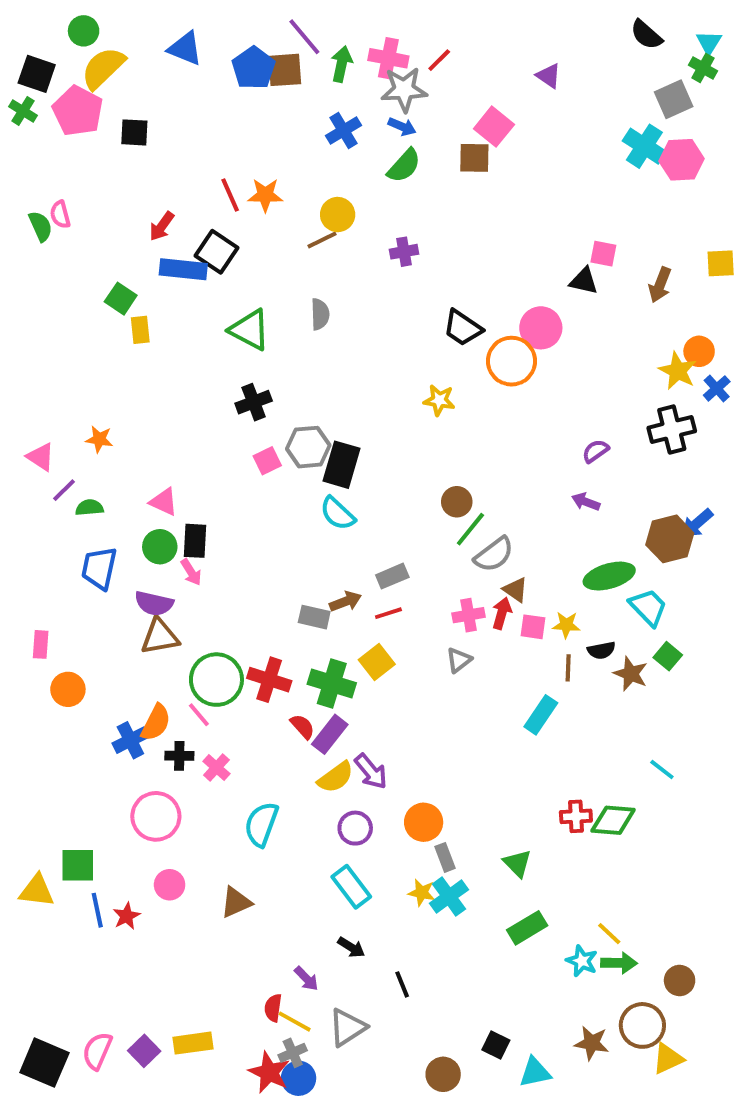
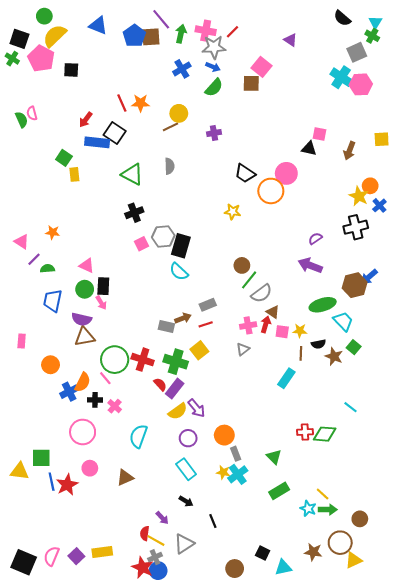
purple arrow: (586, 502) -> (310, 265), size x1.6
orange circle: (68, 689) -> (51, 365), moved
red star: (127, 916) -> (67, 485), size x1.5

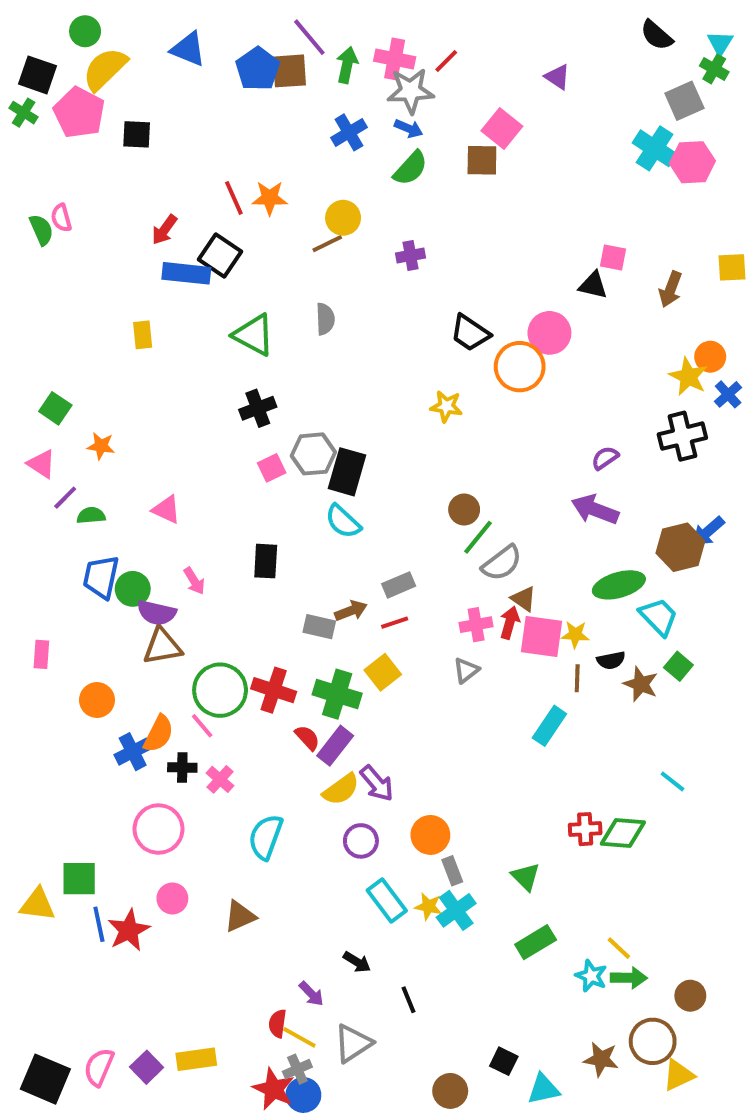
green square: (64, 158) -> (55, 408), moved
black rectangle: (103, 286) -> (266, 561), moved
green circle: (85, 289) -> (133, 589), moved
pink square: (282, 332) -> (542, 637), size x1.6
cyan rectangle: (186, 469) -> (387, 900), moved

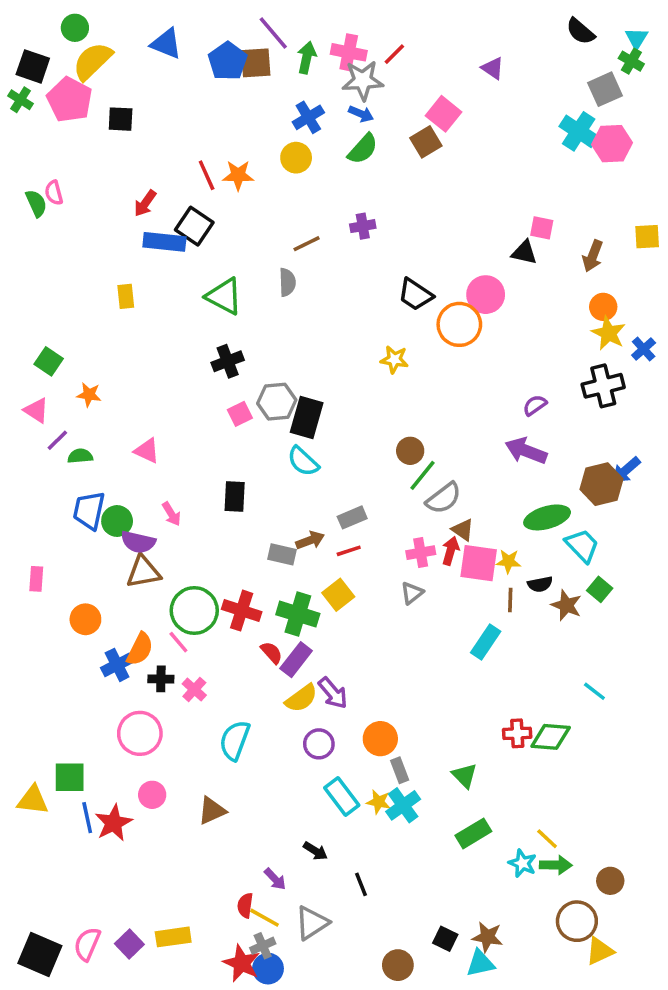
brown square: (482, 160) -> (426, 142), turned -32
yellow circle: (343, 218) -> (296, 158), moved
brown line: (327, 244) -> (307, 244), moved
orange circle: (710, 357) -> (603, 307), moved
brown star: (601, 1059) -> (487, 937), moved

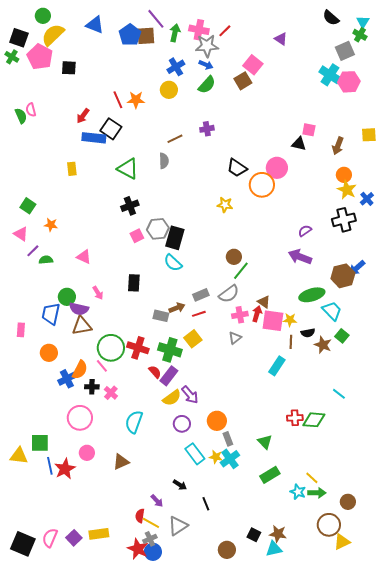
gray semicircle: (444, 498) -> (229, 294), moved
blue trapezoid: (89, 510) -> (51, 314), moved

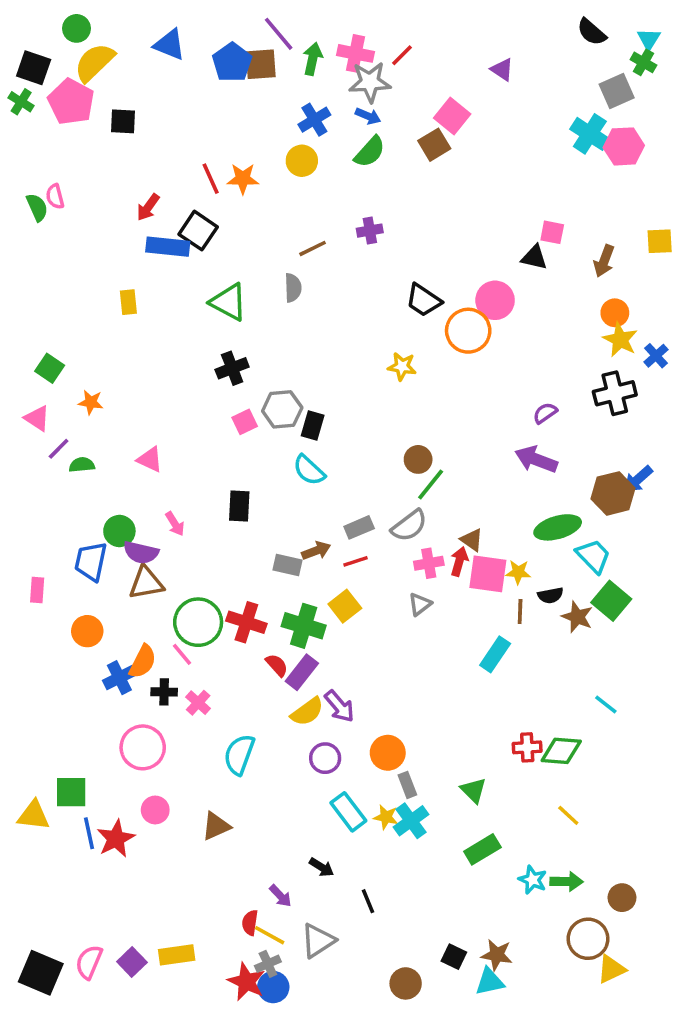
black rectangle: (175, 238) -> (313, 425), size x0.7
green square: (342, 336) -> (611, 601), size x1.5
yellow line: (312, 478) -> (568, 815), moved

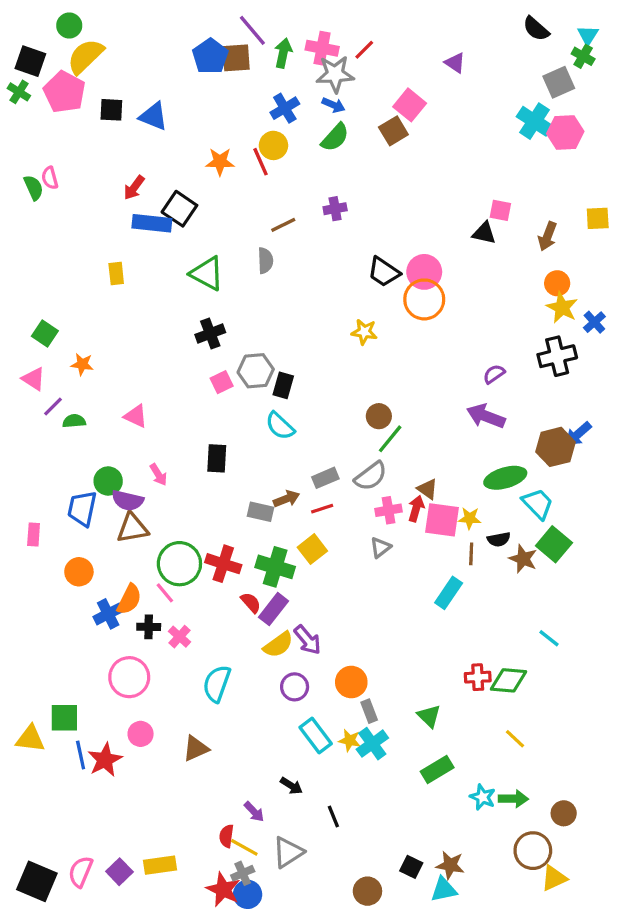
blue triangle: (170, 45) -> (154, 116), moved
red line: (211, 179) -> (261, 162), moved
pink circle: (495, 300) -> (424, 272), moved

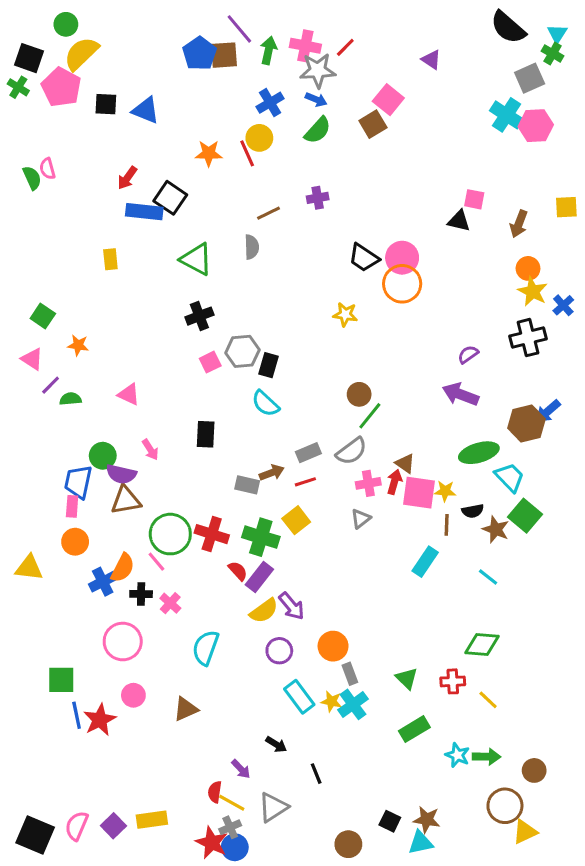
black semicircle: (536, 29) -> (508, 27), size x1.4
pink rectangle: (34, 535) -> (72, 506), moved
cyan line: (549, 638) -> (488, 577), moved
red cross: (478, 677) -> (453, 681), moved
yellow triangle: (30, 739) -> (29, 568), moved

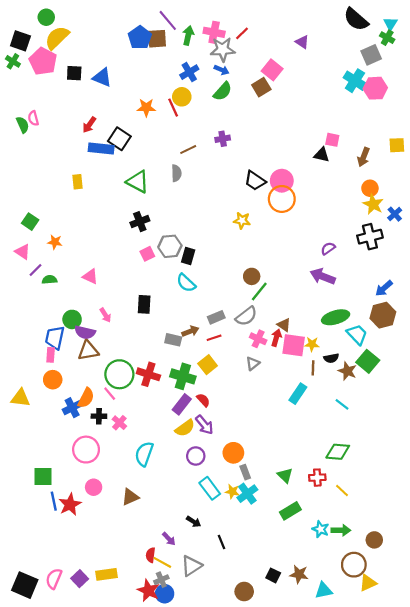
brown hexagon: (526, 423) -> (383, 315), moved
pink cross: (368, 483) -> (258, 339), turned 35
red semicircle: (238, 571) -> (203, 400), moved
cyan triangle: (421, 843) -> (324, 590), moved

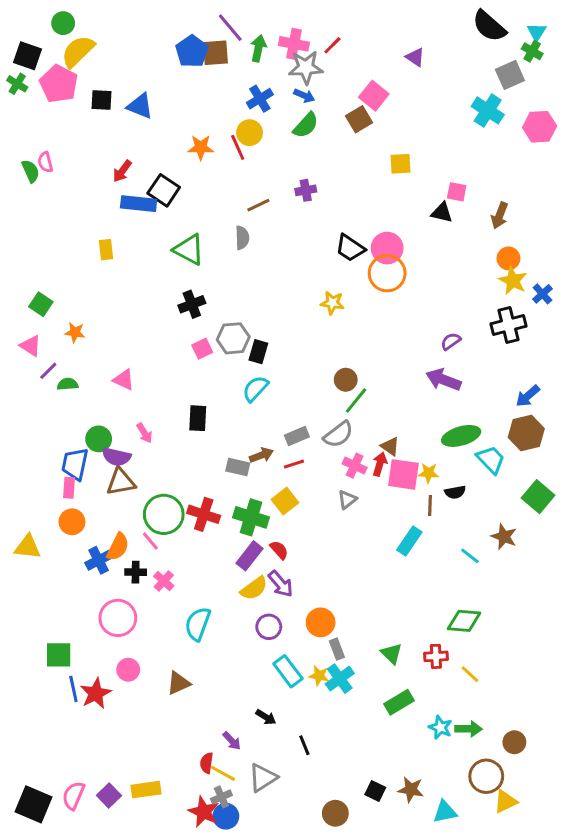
pink hexagon: (375, 88) -> (540, 127), moved
yellow square: (397, 145) -> (400, 164), moved
cyan semicircle: (186, 283) -> (255, 389), turned 90
green square: (368, 361) -> (538, 497), moved
brown star: (347, 371) -> (504, 537), moved

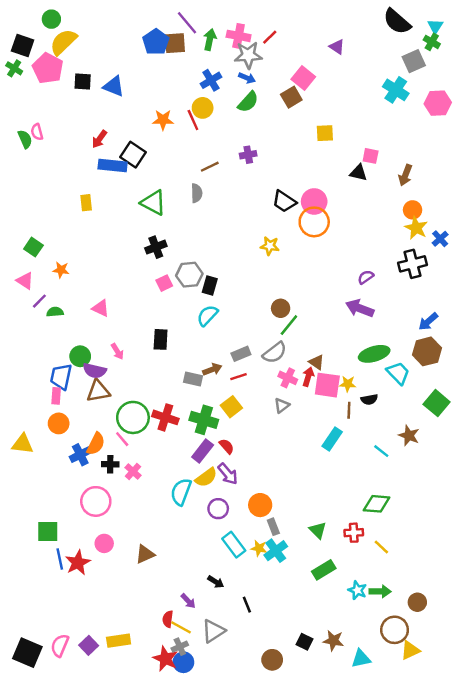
cyan semicircle: (198, 624) -> (181, 492), moved

